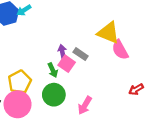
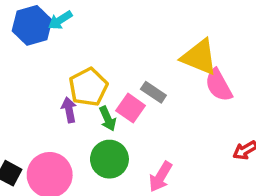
purple arrow: (62, 52) -> (69, 110), moved
yellow pentagon: (20, 82) -> (88, 87), moved

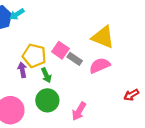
pink semicircle: (219, 85) -> (100, 65), moved, turned 96
yellow pentagon: (88, 87) -> (34, 56), turned -30
pink square: (131, 108) -> (60, 50), moved

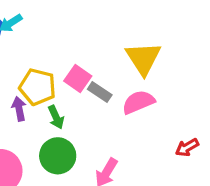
yellow triangle: (103, 37) -> (143, 58), turned 35

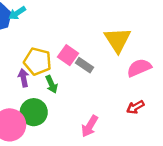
pink semicircle: (138, 102) -> (139, 68), moved
red arrow: (187, 147) -> (135, 107), moved
green circle: (58, 156) -> (34, 112), moved

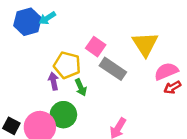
pink square: (68, 55) -> (96, 47), moved
gray rectangle: (85, 65) -> (113, 69), size x1.5
red arrow: (135, 107) -> (172, 87), moved

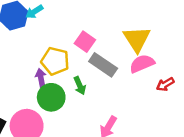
pink semicircle: (166, 71) -> (142, 64), moved
green arrow: (81, 87) -> (80, 86), moved
green circle: (63, 115) -> (51, 97), moved

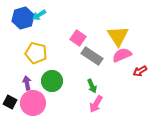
yellow pentagon: (55, 61) -> (36, 53), moved
purple arrow: (41, 78) -> (27, 83), moved
green arrow: (80, 86) -> (92, 86), moved

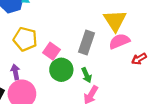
pink square: (78, 38) -> (51, 51), moved
gray rectangle: (92, 56) -> (87, 42), turned 75
green circle: (52, 81) -> (61, 70), moved

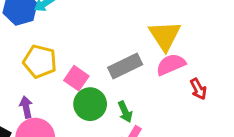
gray rectangle: (87, 42) -> (125, 66), turned 45
red arrow: (139, 59) -> (198, 89), turned -88

